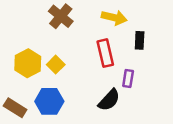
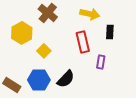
yellow hexagon: (28, 63) -> (22, 33), moved
black semicircle: (109, 100) -> (66, 79), moved

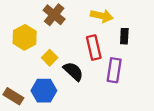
purple rectangle: (101, 62) -> (114, 70), size x1.5
black semicircle: (66, 79) -> (73, 71), moved, turned -90

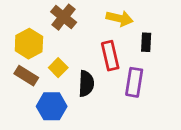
black semicircle: (73, 71) -> (86, 84), turned 50
brown rectangle: (13, 96) -> (26, 76), moved

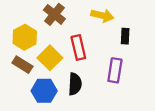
red rectangle: (110, 56) -> (78, 47), moved
yellow square: (58, 68) -> (50, 58), size x1.5
black semicircle: (86, 84) -> (75, 84), moved

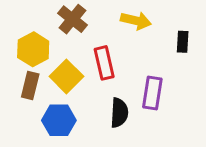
black rectangle: (125, 36) -> (183, 42), moved
brown rectangle: (22, 65) -> (30, 86), turned 72
black semicircle: (75, 84) -> (119, 113), moved

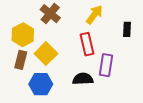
yellow arrow: (136, 21) -> (94, 15), turned -66
red rectangle: (104, 63) -> (87, 44), moved
black semicircle: (119, 113) -> (83, 79), turned -96

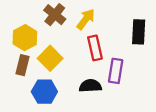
yellow arrow: (94, 15) -> (86, 19), moved
black rectangle: (127, 29) -> (139, 32), size x1.5

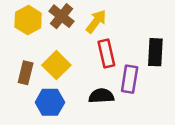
black rectangle: (139, 32) -> (155, 52), moved
yellow hexagon: (25, 38) -> (28, 20), moved

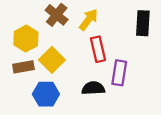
yellow hexagon: (28, 20) -> (26, 39), moved
black rectangle: (155, 52) -> (143, 23), moved
brown rectangle: (26, 73) -> (23, 67), turned 66

